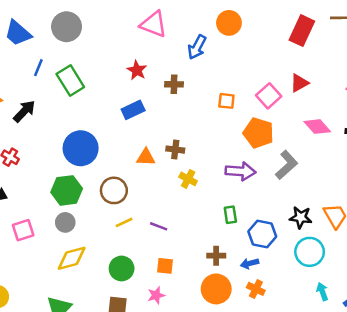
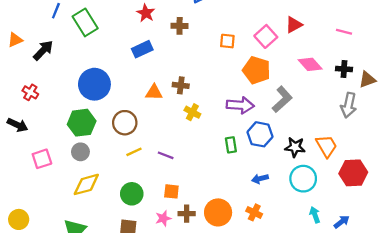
blue hexagon: (262, 234) -> (260, 134), moved
brown cross: (216, 256) -> (187, 214), moved
blue arrow: (249, 263) -> (260, 179), moved

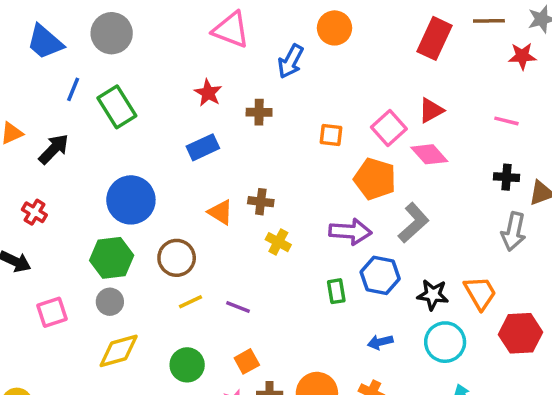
pink diamond: (310, 64) -> (429, 154), moved
orange triangle: (154, 92) -> (220, 212), turned 30
orange square: (171, 191) -> (247, 361), turned -35

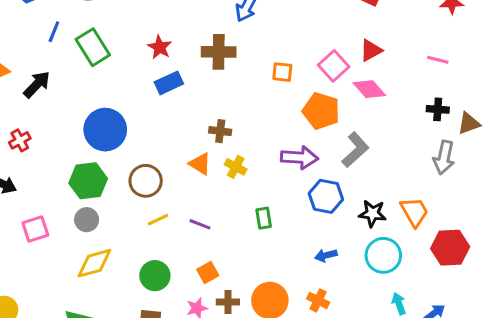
red star: (208, 93) -> (160, 47), moved
brown cross: (259, 112) -> (219, 52), size x1.5
red cross: (34, 212) -> (20, 140), turned 30
orange triangle: (220, 212) -> (200, 164), moved
green rectangle: (336, 291) -> (264, 218), moved

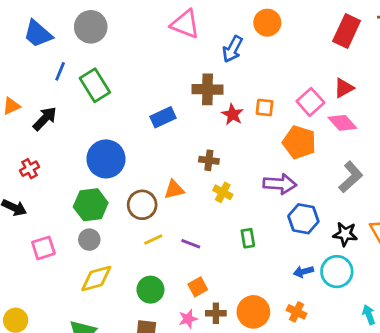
red star: (160, 47) -> (233, 114), moved
gray L-shape: (355, 150) -> (351, 177), moved
orange triangle: (200, 164) -> (174, 190), moved, turned -45
cyan circle: (383, 255) -> (337, 272), moved

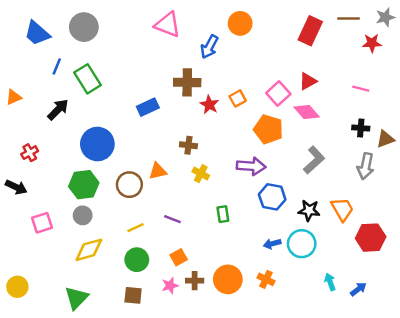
orange square: (265, 107) -> (238, 98), turned -35
black arrow: (45, 119) -> (58, 110), moved
yellow line: (153, 240) -> (136, 228), moved

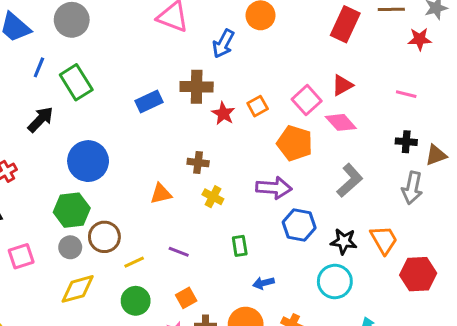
blue rectangle: (148, 107) -> (149, 102), moved
brown circle: (129, 185) -> (104, 237), moved
blue arrow: (272, 244) -> (263, 283), moved

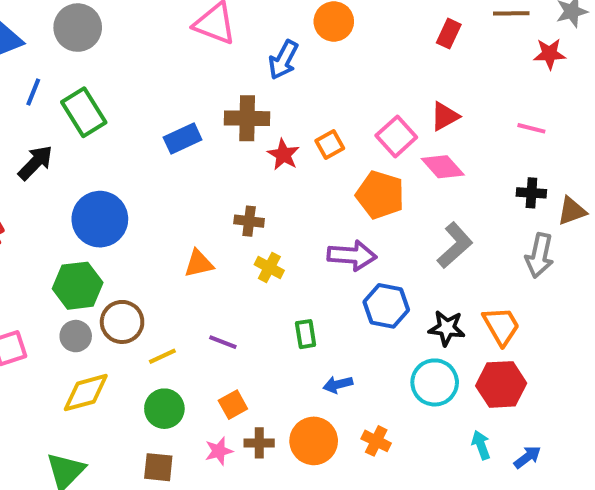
red rectangle: (345, 24) -> (449, 34), size x0.6
red hexagon: (418, 274) -> (501, 384), moved

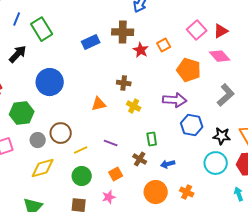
pink square: (396, 136) -> (197, 30), moved
green hexagon: (78, 286) -> (22, 113), moved
brown cross: (259, 443) -> (140, 159), moved, turned 32

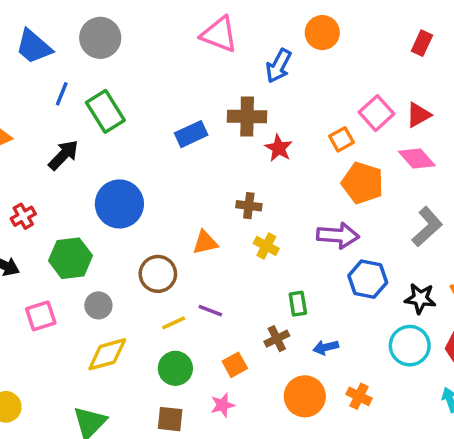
orange square: (164, 45) -> (342, 139), moved
brown circle: (61, 133) -> (158, 274), moved
purple line: (111, 143) -> (210, 311), moved
brown cross: (140, 159) -> (277, 339), turned 32

